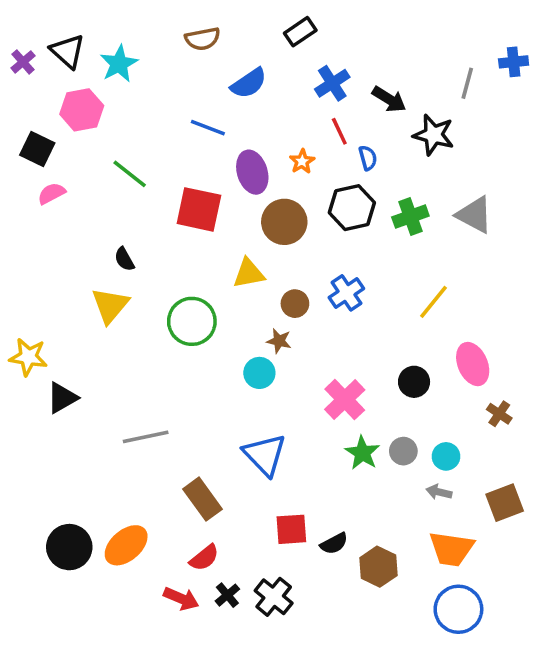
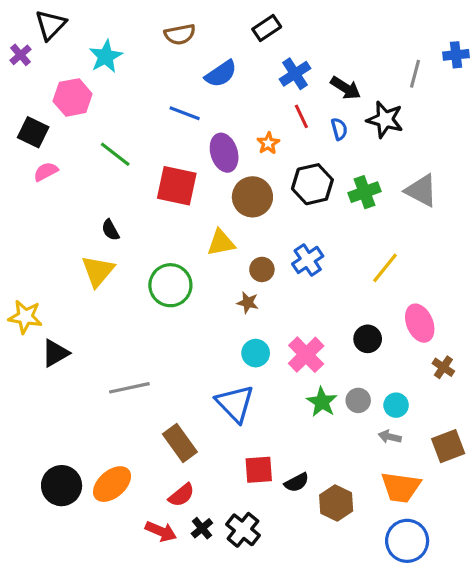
black triangle: (67, 51) -> (50, 25), moved, turned 32
blue semicircle: (368, 158) -> (339, 129), moved
cyan circle: (259, 373) -> (256, 353), moved

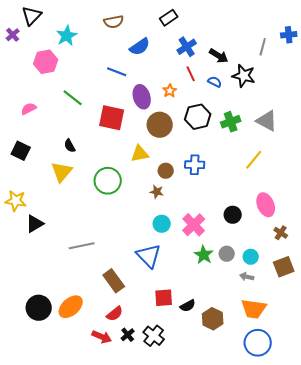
blue semicircle: (339, 129) -> (215, 82), turned -48
black square: (33, 132) -> (21, 151), moved
blue cross: (308, 260) -> (195, 165), turned 36
yellow line: (385, 268) -> (254, 160), moved
brown square: (448, 446) -> (284, 267), moved

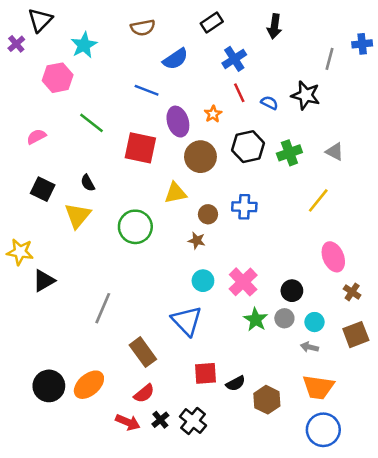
black arrow: (219, 56) -> (274, 26), moved, turned 66
gray triangle: (267, 121) -> (335, 152), size x0.7
black square: (21, 151) -> (43, 189), moved
black circle: (233, 215) -> (292, 291), moved
gray line: (82, 246) -> (103, 308), turned -55

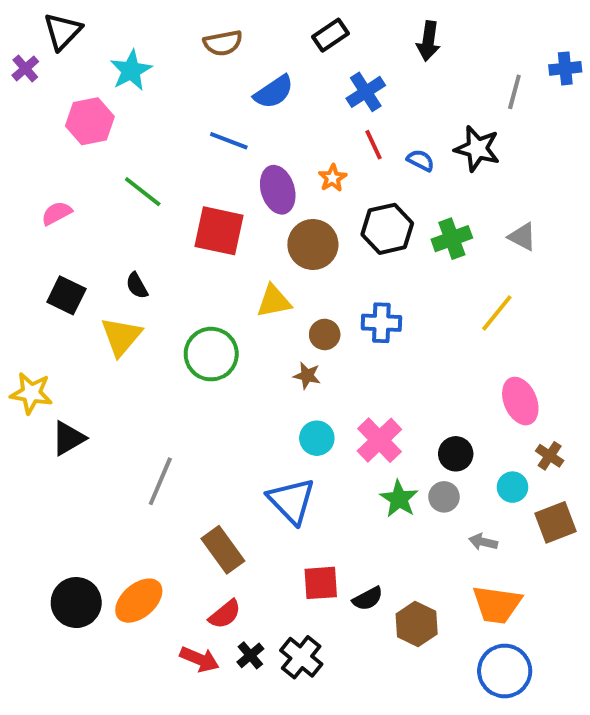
cyan circle: (315, 322) -> (512, 487), moved

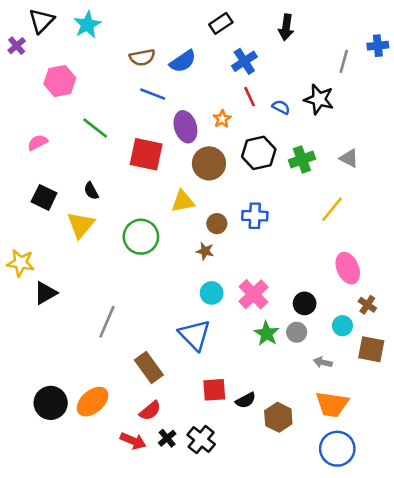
brown semicircle: (223, 43) -> (142, 57), moved
cyan star: (131, 70) -> (87, 25), moved
brown square: (556, 522) -> (371, 349), turned 32

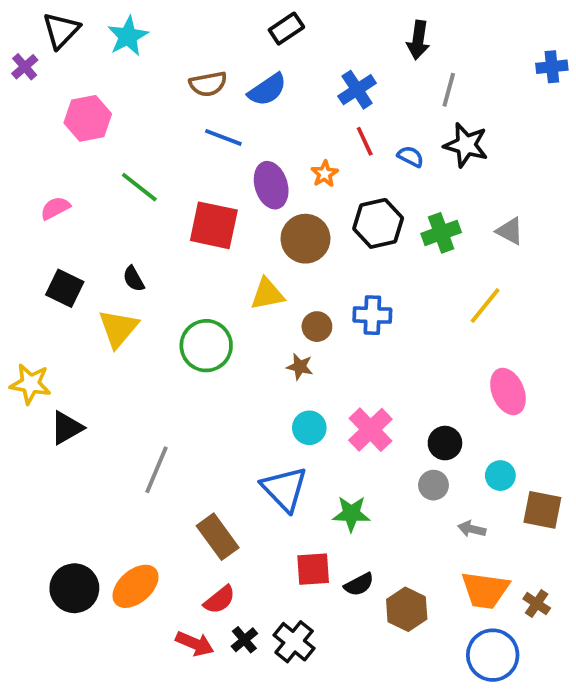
black rectangle: (221, 23) -> (286, 29), moved
gray line: (344, 61) -> (449, 90), moved
brown cross: (367, 305) -> (537, 604), moved
green star: (267, 334) -> (351, 514), moved, turned -30

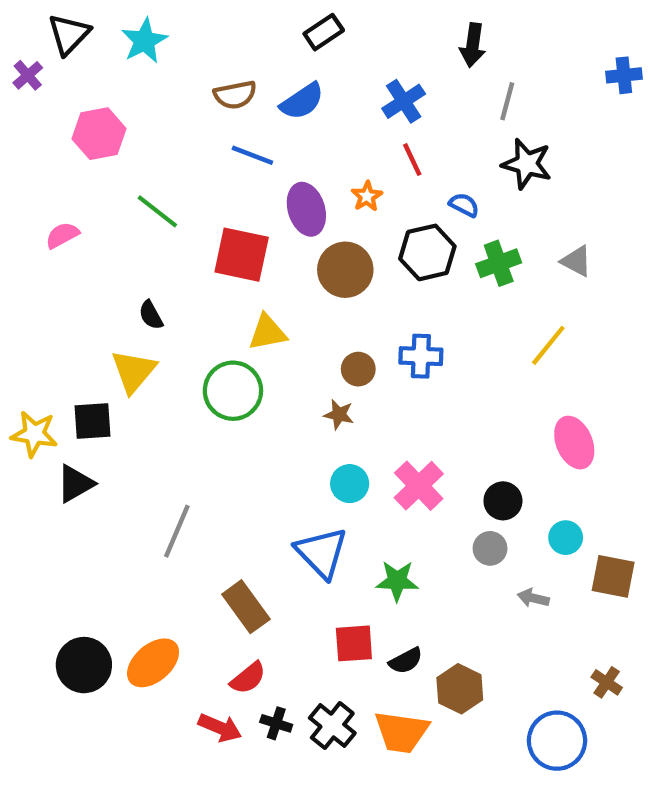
blue semicircle: (411, 157) -> (464, 205), moved
black square: (65, 288) -> (93, 421), moved, turned -30
yellow triangle: (267, 294) -> (268, 332), moved
orange trapezoid: (485, 590) -> (401, 732), moved
black cross: (244, 640) -> (276, 723), turned -32

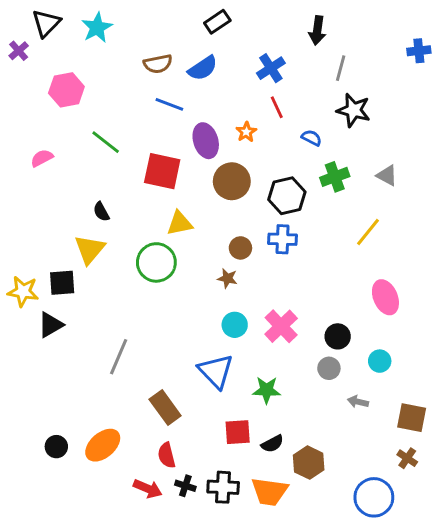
black hexagon: (427, 252) -> (287, 196), moved
brown square: (613, 576) -> (412, 418), moved
black circle: (84, 665) -> (56, 447), size x0.6
red semicircle: (248, 678) -> (167, 455), turned 115
black cross: (332, 726) -> (223, 487), turned -36

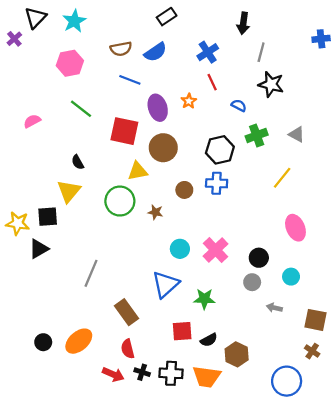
pink hexagon: (66, 90) -> (70, 63), moved
brown circle: (232, 181) -> (163, 148), moved
brown star: (227, 278) -> (155, 212), moved
blue triangle: (216, 371) -> (165, 284), turned 32

